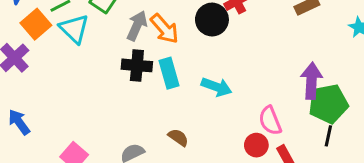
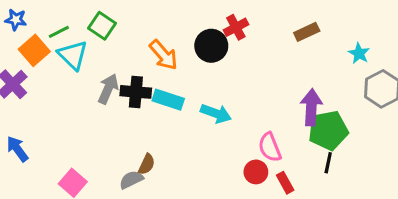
gray arrow: (137, 26) -> (108, 89), moved
cyan rectangle: (169, 73) -> (168, 100), turned -56
brown semicircle: (178, 137) -> (147, 164), moved, turned 80

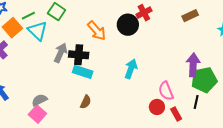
cyan rectangle: (168, 100) -> (83, 72), moved
cyan arrow: (216, 113) -> (131, 69), turned -90
black line: (328, 163) -> (196, 102), moved
gray semicircle: (131, 180) -> (39, 100), moved

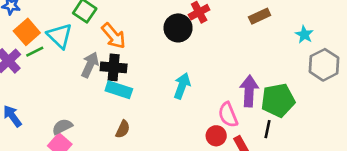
green line: (28, 16) -> (35, 52), moved
orange arrow: (97, 31) -> (114, 36), moved
purple arrow: (193, 65) -> (249, 91), moved

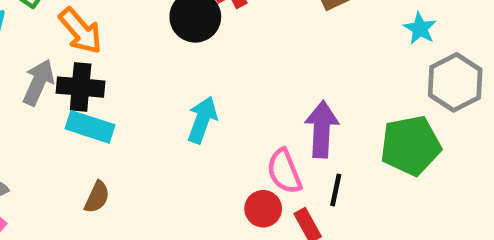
green pentagon: (278, 100) -> (411, 146), moved
black line: (267, 129) -> (336, 190), moved

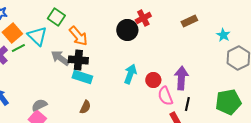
gray arrow: (38, 82) -> (60, 58), turned -78
green pentagon: (411, 146) -> (228, 102), moved
red circle: (263, 209) -> (153, 80), moved

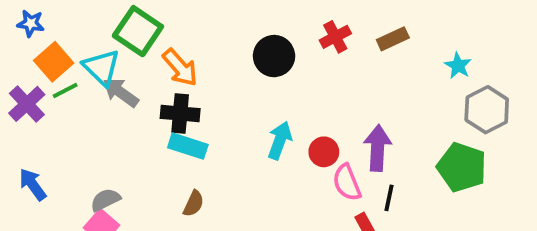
green square: (56, 17) -> (138, 31), size x1.4
red cross: (143, 18) -> (335, 37), moved
gray arrow: (60, 58) -> (121, 92), moved
green pentagon: (228, 102) -> (462, 167), moved, turned 30

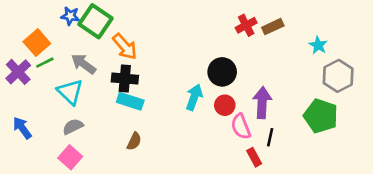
blue star: (31, 23) -> (70, 16), moved
red cross: (335, 37) -> (246, 25), moved
black circle: (274, 56) -> (222, 72), moved
cyan triangle: (102, 68) -> (70, 92), moved
gray semicircle: (105, 200) -> (73, 127), moved

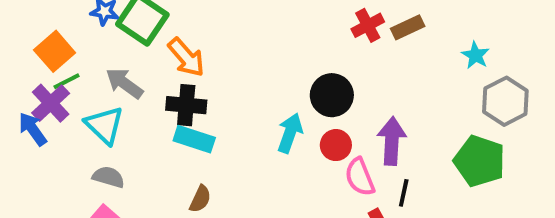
purple cross: (18, 72) -> (51, 103), moved
gray semicircle: (73, 127) -> (108, 177), turned 42
blue arrow: (22, 128) -> (33, 129), moved

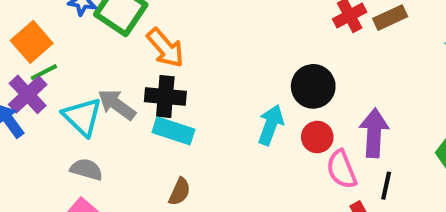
gray arrow: (124, 83) -> (117, 105), moved

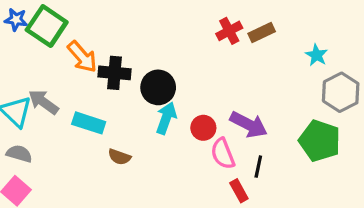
black circle: (313, 86) -> (158, 87), moved
black cross: (165, 97) -> (115, 73), moved
purple arrow: (374, 133) -> (249, 125), turned 114
brown semicircle: (180, 192) -> (119, 157), moved, turned 85

